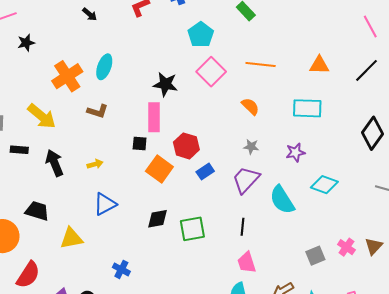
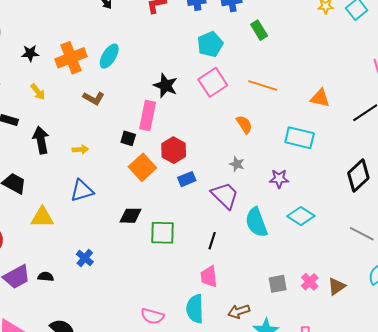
black star: (26, 43) -> (30, 53), moved
yellow arrow: (42, 116) -> (38, 92), size x0.6
purple trapezoid: (246, 180) -> (225, 195), turned 80

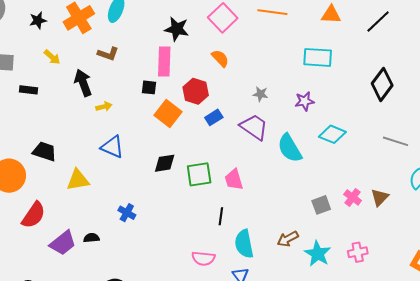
orange semicircle: (244, 124) -> (220, 58), moved
black arrow: (41, 140) -> (83, 83), moved
blue triangle: (82, 191) -> (112, 147), turned 50
black line: (212, 241) -> (221, 216), moved
pink trapezoid: (209, 277) -> (234, 180), moved

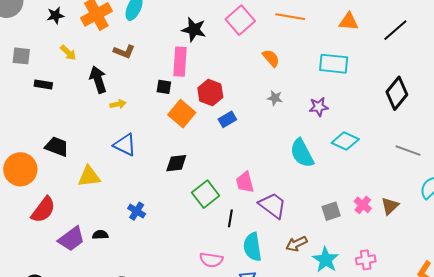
orange semicircle: (220, 58) -> (271, 58), moved
purple trapezoid: (254, 127) -> (273, 205), moved
green square: (199, 174) -> (206, 194), moved, turned -32

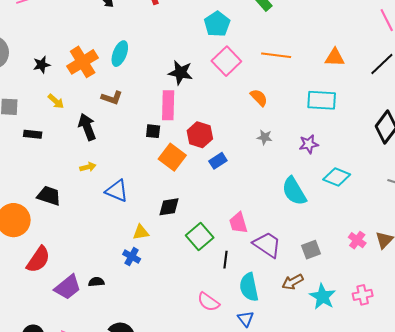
yellow arrow: (118, 104) -> (88, 167), moved
yellow triangle: (89, 176) -> (141, 232), moved, size x0.7
gray square: (331, 211) -> (311, 250), moved
pink semicircle: (211, 260) -> (208, 302), turned 30

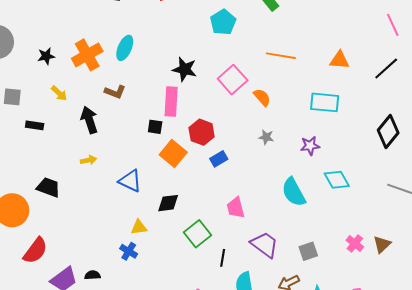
pink square: (226, 61) -> (233, 80), moved
cyan diamond: (337, 177) -> (337, 180), turned 36
blue triangle: (117, 191) -> (130, 181), moved
pink trapezoid: (238, 223) -> (236, 208), moved

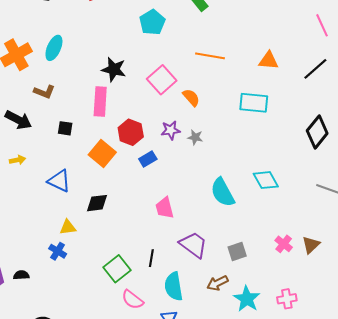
black arrow: (89, 120) -> (18, 120), turned 136
black square: (155, 127) -> (65, 128), moved
purple star: (310, 146) -> (171, 130), moved
green square: (198, 234) -> (117, 269), moved

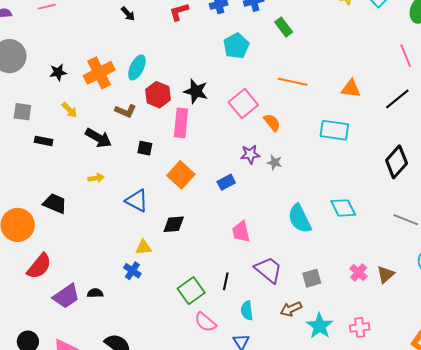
red hexagon: (131, 132) -> (158, 95), moved
cyan semicircle: (174, 286) -> (247, 311), size x0.7

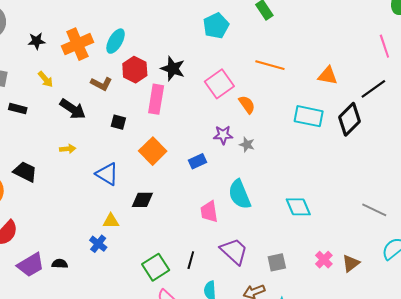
black diamond: (397, 162) -> (350, 119), moved
cyan diamond: (343, 208) -> (298, 207), moved
cyan semicircle: (300, 219) -> (240, 194), moved

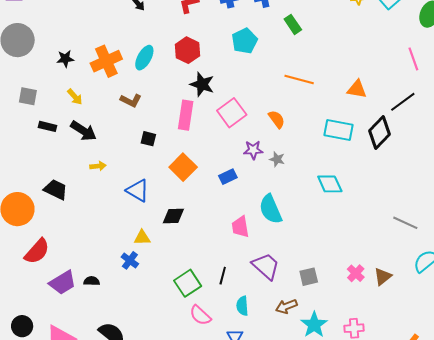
red hexagon: (135, 70) -> (187, 50), moved
pink square: (219, 84) -> (232, 113), moved
black arrow: (73, 109) -> (83, 131), moved
cyan diamond: (298, 207) -> (330, 184), moved

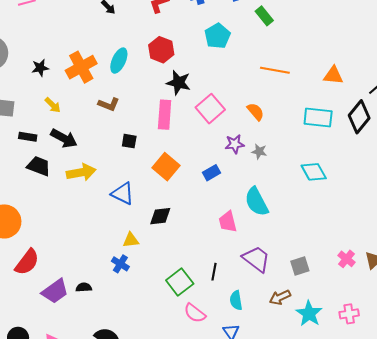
yellow arrow: (98, 166) -> (81, 172), size x1.8
black trapezoid: (56, 190) -> (39, 166), moved

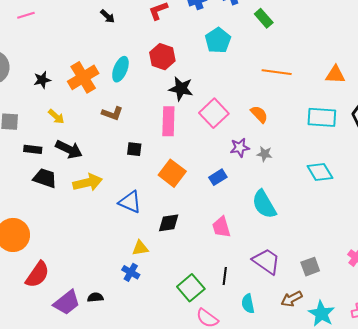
pink trapezoid: (228, 222) -> (221, 227), moved

